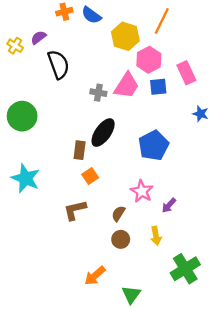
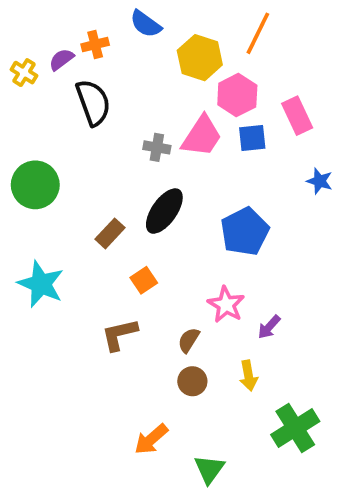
orange cross: (64, 12) -> (95, 45), moved
brown rectangle: (80, 150) -> (110, 233), moved, turned 36

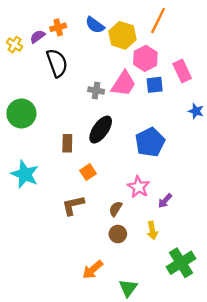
blue semicircle: (146, 24) -> (95, 25), moved
brown rectangle: (110, 233) -> (67, 143), turned -42

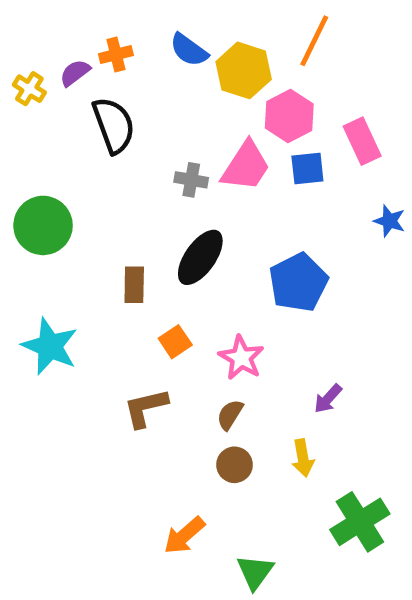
pink star: (139, 187) -> (241, 358), moved

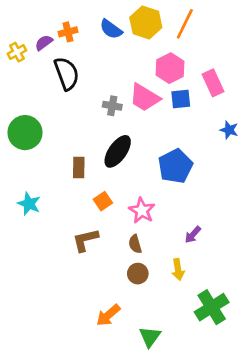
yellow hexagon: (244, 70) -> (146, 23), moved
yellow cross: (29, 89) -> (17, 52), turned 30
pink trapezoid: (246, 166) -> (144, 98), turned 88
cyan star: (50, 346) -> (29, 204), size x0.7
brown semicircle: (230, 415) -> (135, 244), turned -48

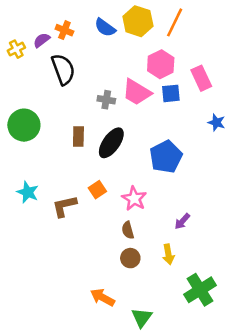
orange cross: (68, 32) -> (64, 30), turned 36
brown rectangle: (79, 168) -> (78, 136), moved
brown L-shape: (85, 240) -> (64, 206), moved
orange arrow: (108, 315) -> (102, 297), turned 70

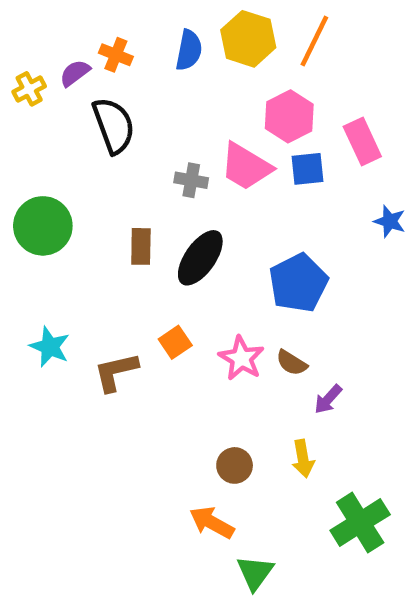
blue semicircle: (105, 28) -> (189, 50), turned -115
brown semicircle: (128, 230) -> (292, 363), moved, turned -42
orange arrow: (102, 297) -> (212, 523), moved

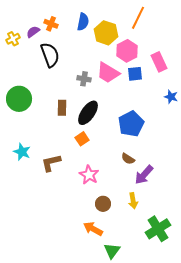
yellow hexagon: (248, 39) -> (106, 33), moved
orange square: (175, 342) -> (82, 139), moved
pink star: (241, 358) -> (89, 175), moved
purple arrow: (328, 399) -> (144, 175), size x1.5

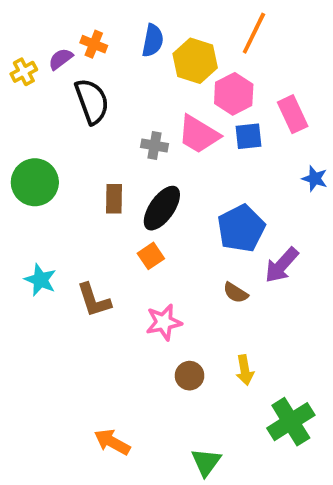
brown L-shape: (51, 163) -> (94, 300), turned -95
pink star: (89, 175) -> (164, 322), turned 30
purple arrow: (144, 175) -> (282, 265), moved
orange arrow: (93, 229) -> (112, 442), moved

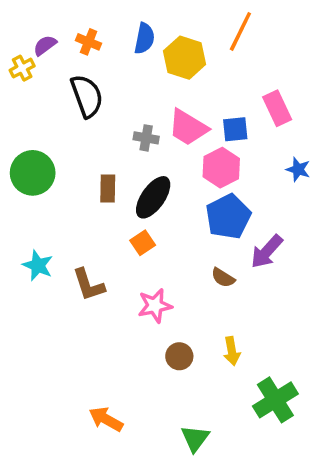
purple semicircle: (61, 59) -> (45, 45), moved
pink hexagon: (234, 94) -> (221, 168), moved

